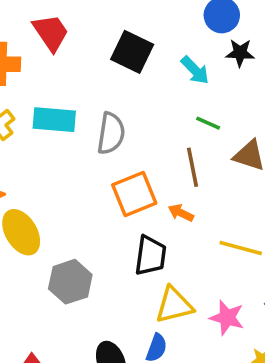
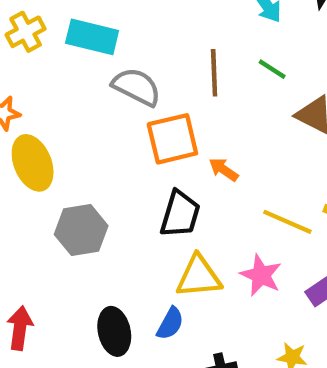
gray semicircle: (111, 133) -> (137, 87), moved, turned -81
brown line: (193, 167) -> (214, 73), moved
pink star: (227, 318) -> (261, 275), moved

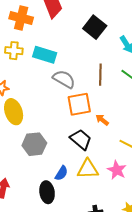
yellow cross: (26, 32) -> (14, 51), turned 30
black trapezoid: (180, 214) -> (81, 139), turned -70
blue semicircle: (170, 323) -> (61, 173), moved

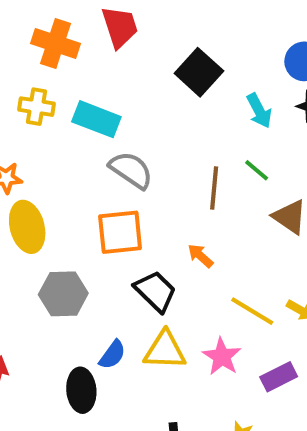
brown line: (100, 75) -> (214, 188), moved
orange square: (79, 104) -> (120, 232), moved

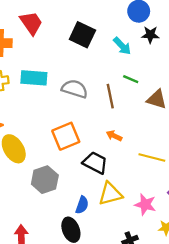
gray semicircle: (131, 170) -> (75, 89), moved
pink star: (222, 357) -> (145, 205), moved

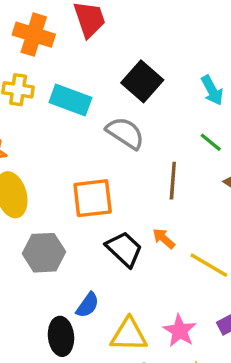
black square: (82, 35) -> (142, 81), moved
brown line: (110, 96) -> (173, 181), moved
orange arrow: (114, 136) -> (164, 239), moved
yellow triangle: (110, 194) -> (129, 335), moved

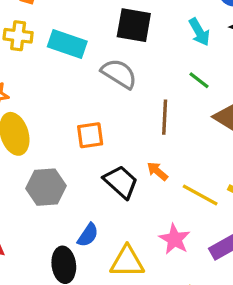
black square: (142, 81) -> (134, 25), turned -30
orange square: (93, 198) -> (90, 135), size x0.7
pink star: (180, 331) -> (175, 239), moved

